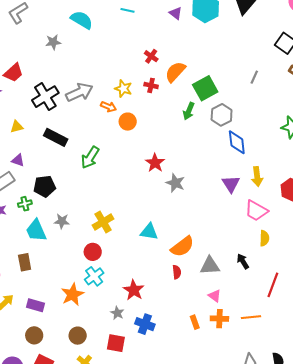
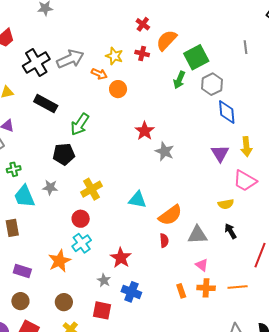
gray line: (254, 77) -> (245, 47), turned -32
black pentagon: (45, 186) -> (64, 154), moved
yellow semicircle: (264, 238) -> (226, 204), moved, turned 77

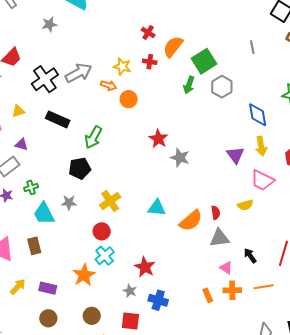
blue diamond: (227, 112) -> (258, 115), moved
black arrow: (231, 231) -> (250, 256), moved
red semicircle: (164, 241) -> (216, 213), moved

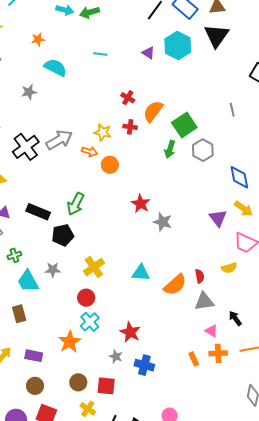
black rectangle: (58, 119) -> (38, 212), moved
yellow arrow: (261, 146) -> (244, 209), turned -42
red square: (130, 321) -> (106, 386), moved

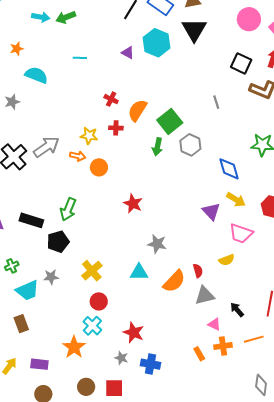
gray star: (163, 222) -> (157, 244), moved
cyan trapezoid: (28, 281) -> (27, 290), turned -80
red circle: (86, 298) -> (99, 301), moved

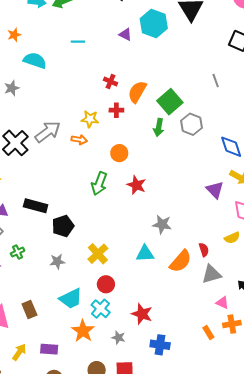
orange circle: (99, 167) -> (119, 153), moved
green arrow: (68, 209) -> (99, 183), moved
cyan trapezoid: (27, 290) -> (71, 299), moved
gray star: (121, 358) -> (118, 338), moved

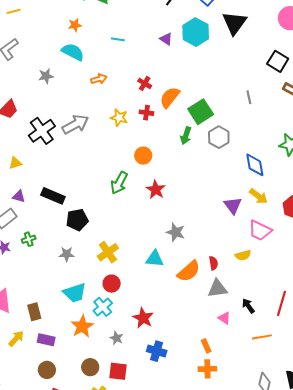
orange star: (14, 35) -> (75, 25), moved
orange arrow: (79, 140) -> (99, 79), moved, turned -35
brown rectangle: (29, 309) -> (34, 312), moved
orange cross: (232, 324) -> (207, 369), moved

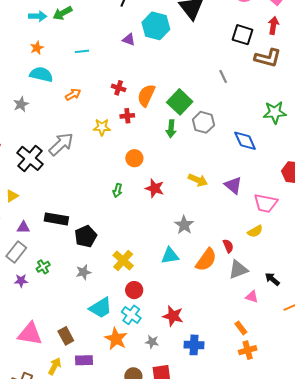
green arrow: (119, 183) -> (117, 190), size x0.6
yellow arrow: (258, 196) -> (198, 180), moved
gray star: (176, 232) -> (184, 225), turned 30

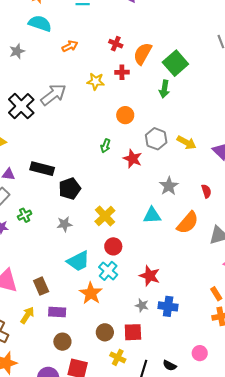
gray hexagon: (203, 122) -> (156, 139), moved
red star: (155, 188) -> (133, 159), moved
red semicircle: (228, 246) -> (206, 191), moved
gray star: (152, 342) -> (142, 305), moved

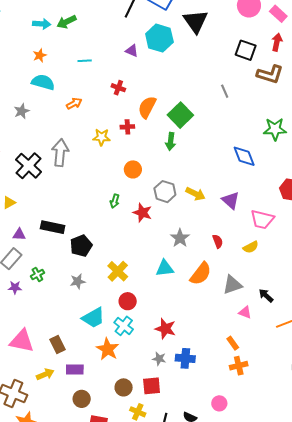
red cross: (116, 44) -> (118, 88), moved
gray arrow: (53, 95) -> (60, 153), turned -44
yellow arrow: (27, 315) -> (45, 374), turned 36

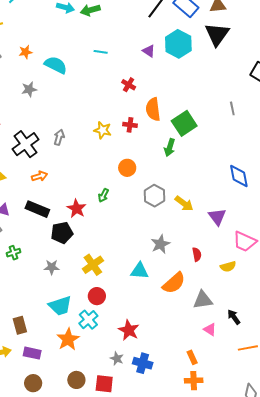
orange star: (40, 55) -> (25, 52), moved
orange arrow: (74, 103) -> (39, 176), moved
orange semicircle: (147, 107) -> (153, 109), turned -45
gray arrow: (60, 153) -> (59, 137), size x0.6
red star: (142, 213) -> (76, 209), moved

